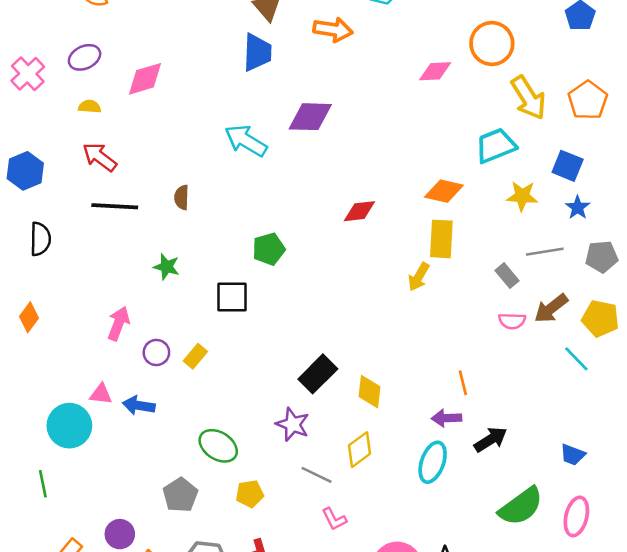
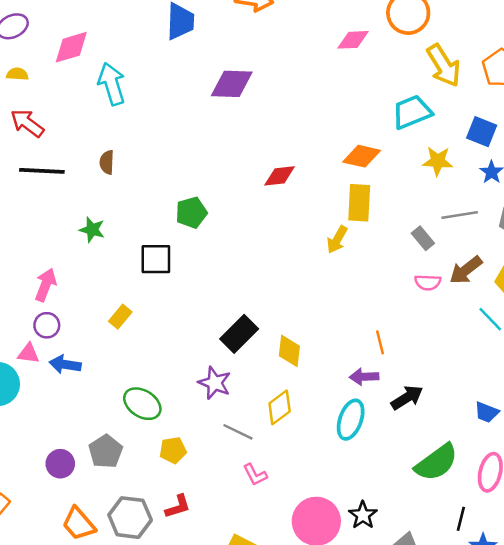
cyan arrow: (246, 141) -> (112, 84), moved, turned 42
purple circle: (156, 352) -> (47, 325), moved
purple circle: (120, 534) -> (60, 464), moved

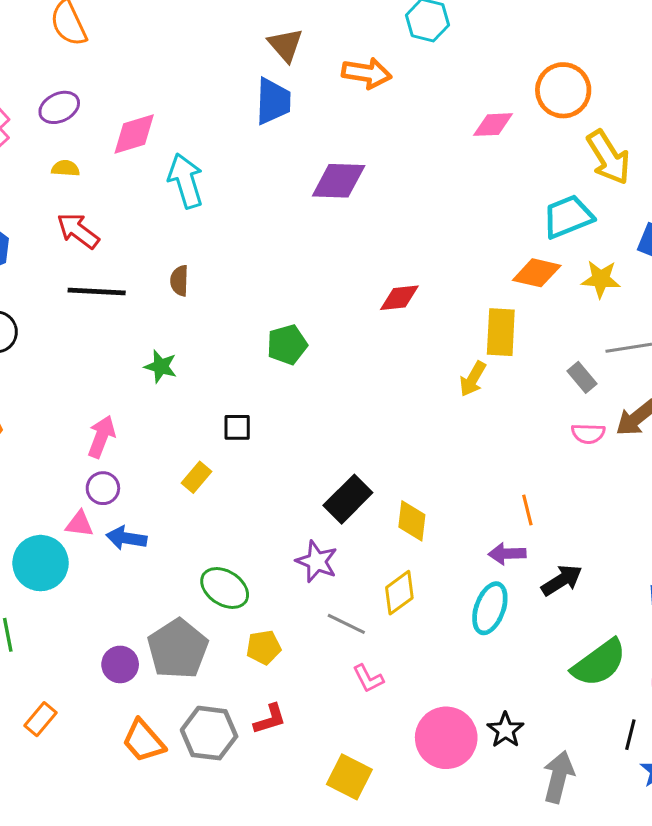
orange diamond: (362, 156) -> (537, 273), moved
black square: (156, 259) -> (237, 427), moved, size x0.7
gray pentagon: (106, 451) -> (178, 649), size x1.4

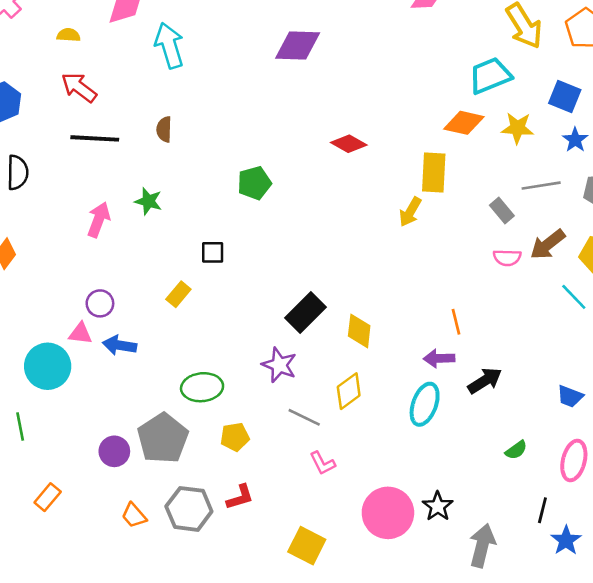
red diamond: (399, 298) -> (349, 144), turned 36
pink arrow: (101, 437) -> (99, 220), moved
green ellipse: (225, 588) -> (202, 387), turned -39
green semicircle: (599, 663) -> (516, 450), size x0.5
orange trapezoid: (143, 741) -> (134, 515), size x0.7

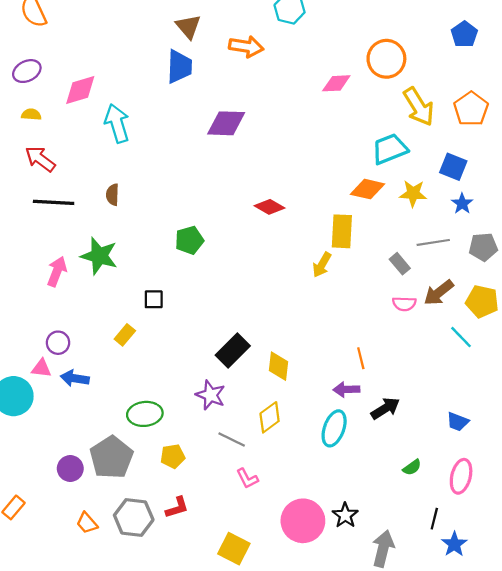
green star: (148, 201) -> (99, 256), size x1.6

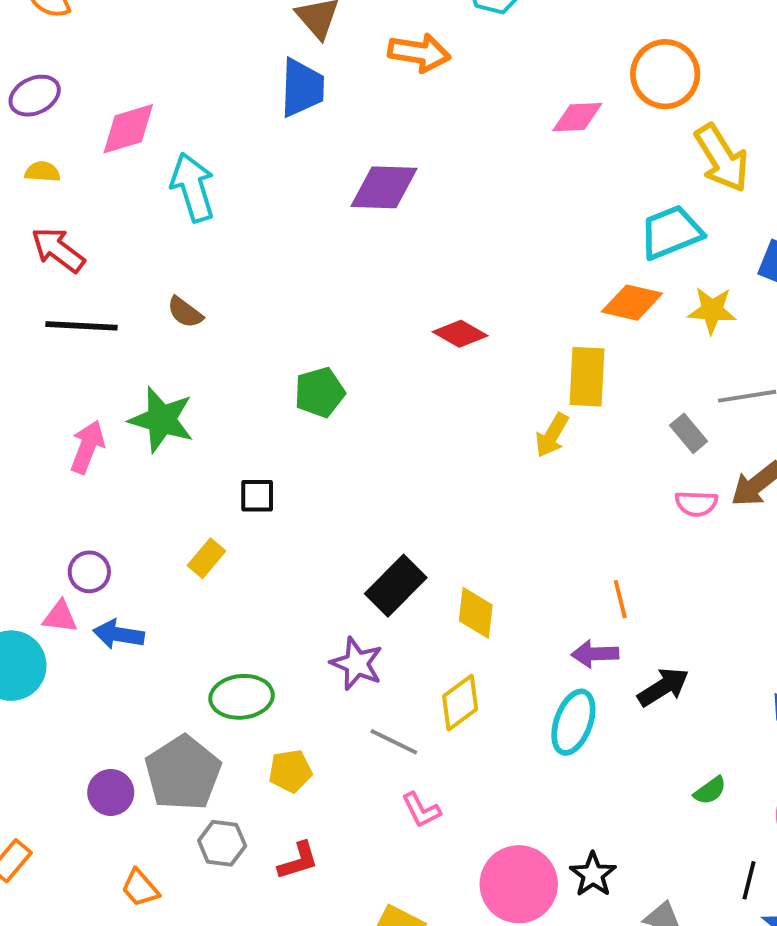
brown semicircle: (113, 195) -> (185, 312), turned -55
gray hexagon: (134, 517) -> (222, 843), moved, size x0.7

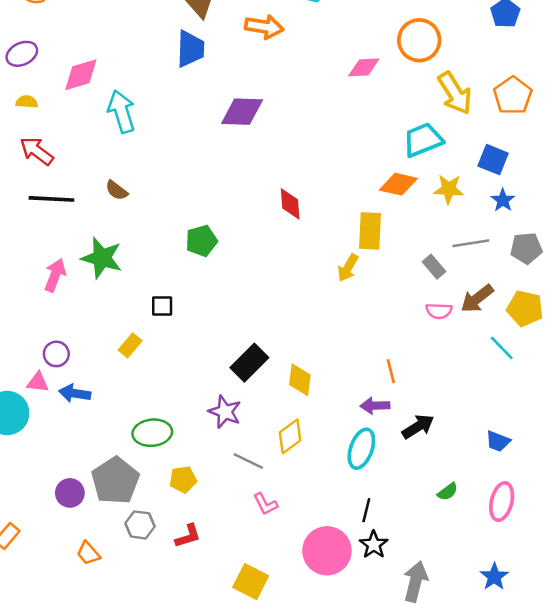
red diamond: (460, 334) -> (290, 204), turned 56
black line: (749, 880) -> (366, 510), moved

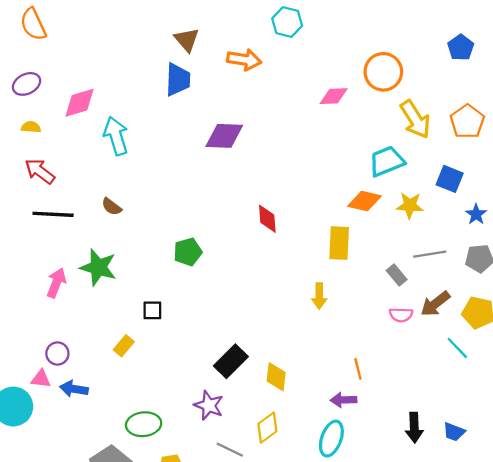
blue star: (503, 200) -> (476, 214), moved
yellow arrow: (348, 268) -> (319, 296), moved, turned -30
black arrow: (418, 427) -> (414, 428), moved, turned 120

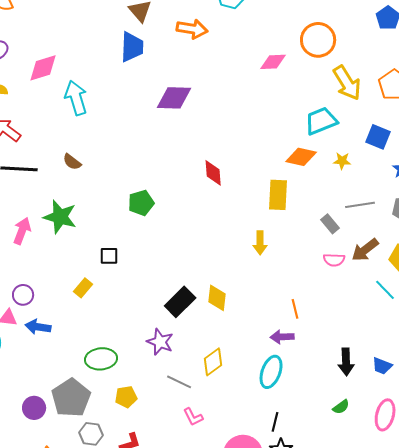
yellow star: (410, 205) -> (342, 161), size x0.7
yellow diamond: (276, 377) -> (217, 298), moved

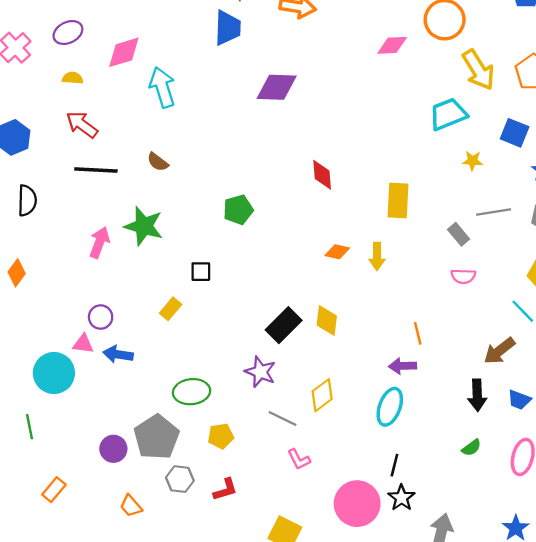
orange diamond: (301, 157) -> (337, 252), moved, size x0.7
brown arrow: (365, 250) -> (499, 351), moved

